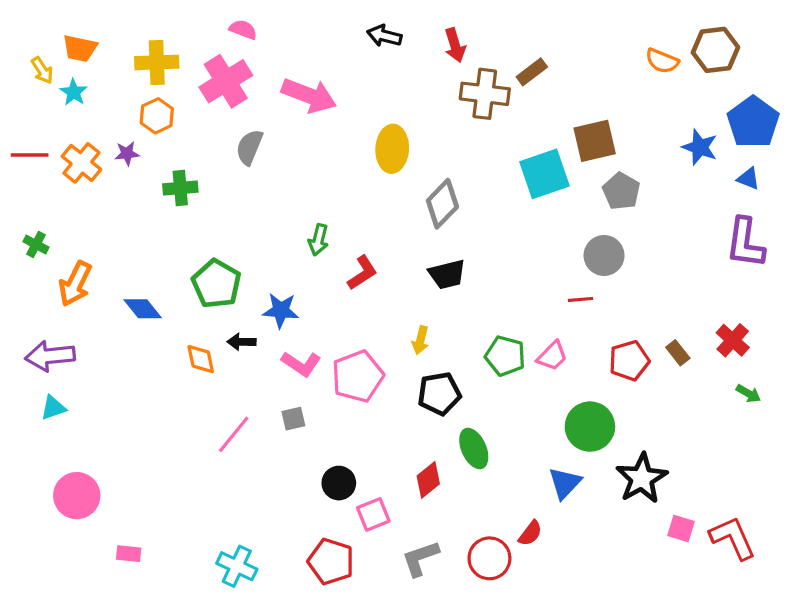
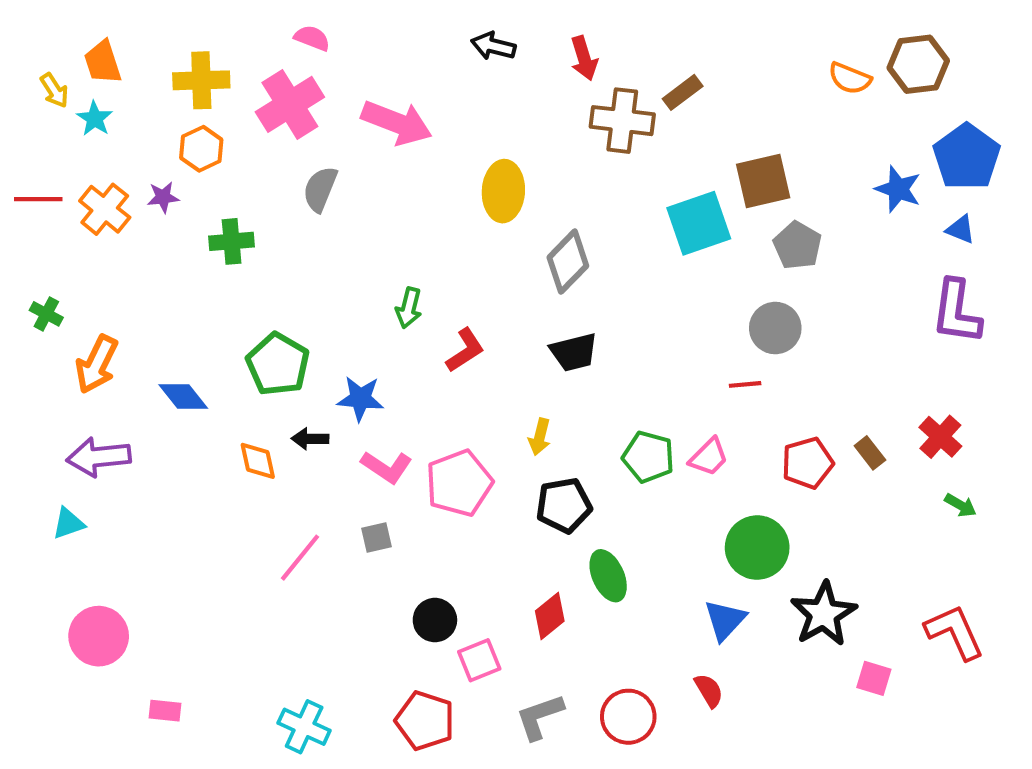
orange trapezoid: (80, 48) -> (103, 62), turned 60
purple arrow: (50, 356) -> (99, 457), moved
red semicircle: (530, 533) -> (709, 690), moved, turned -68
red L-shape: (733, 538) -> (954, 632), moved

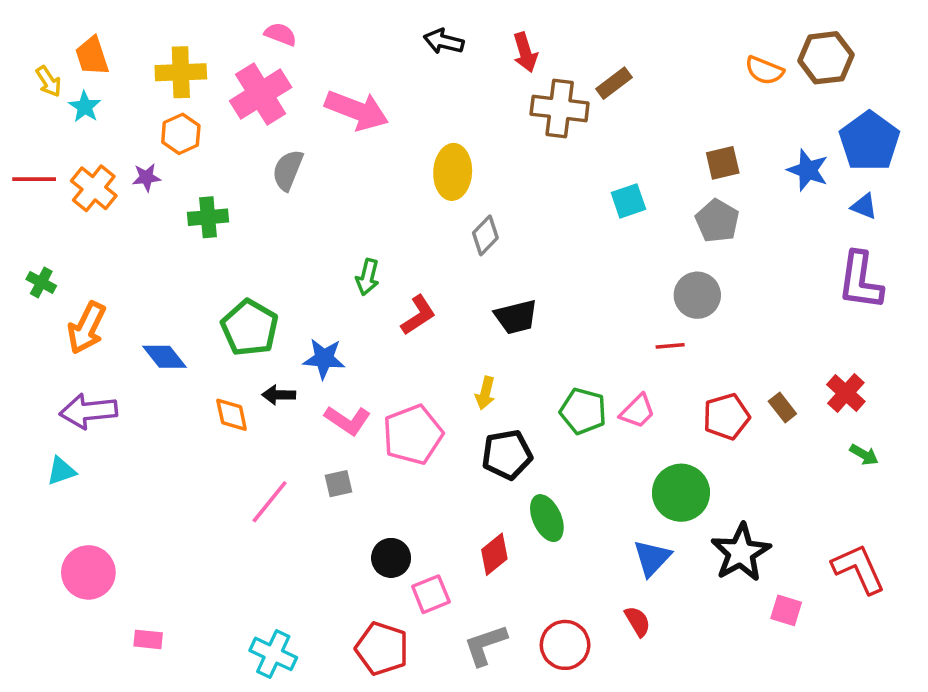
brown square: (763, 181) -> (723, 163), moved, size x0.7
cyan square: (699, 223) -> (628, 201), size x0.6
gray diamond: (568, 262) -> (485, 235), moved, size x0.7

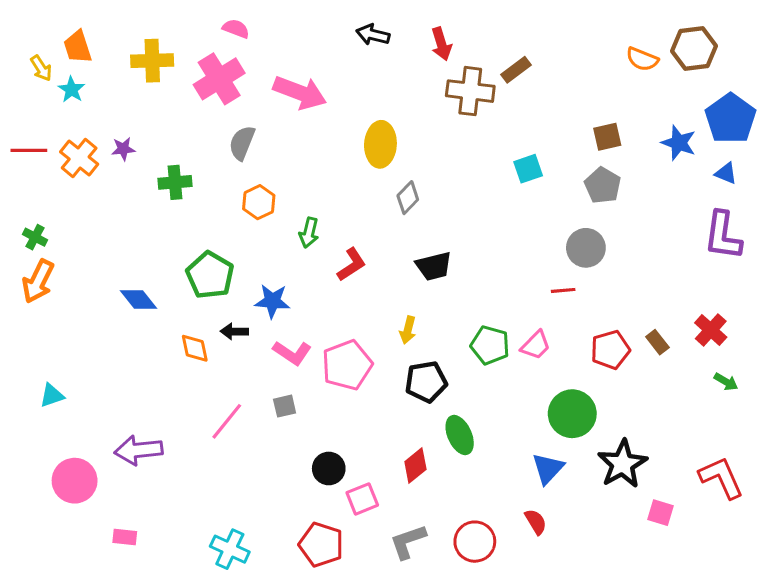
orange hexagon: (181, 134) -> (259, 202), moved
orange arrow: (87, 328) -> (38, 281), moved
purple arrow: (88, 411) -> (138, 450), moved

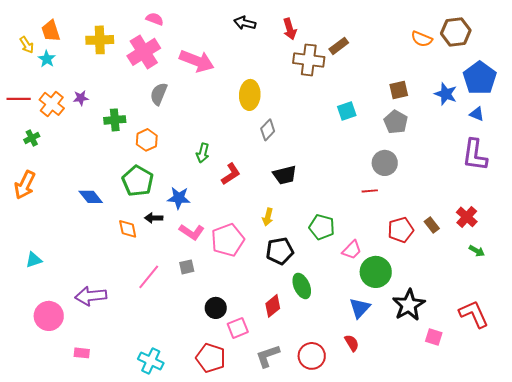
orange hexagon: (259, 202) -> (147, 140), moved
green cross: (35, 237) -> (32, 138), moved, turned 35
pink trapezoid: (536, 345) -> (352, 250), moved

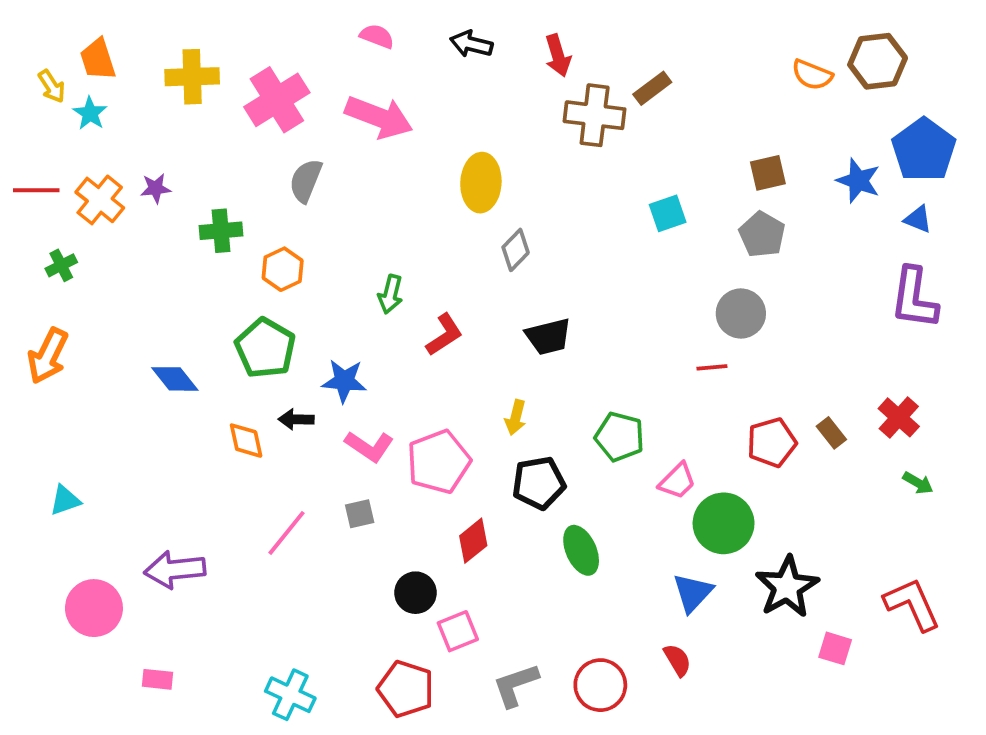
pink semicircle: (155, 19) -> (377, 36), moved
red diamond: (273, 306) -> (473, 541), moved

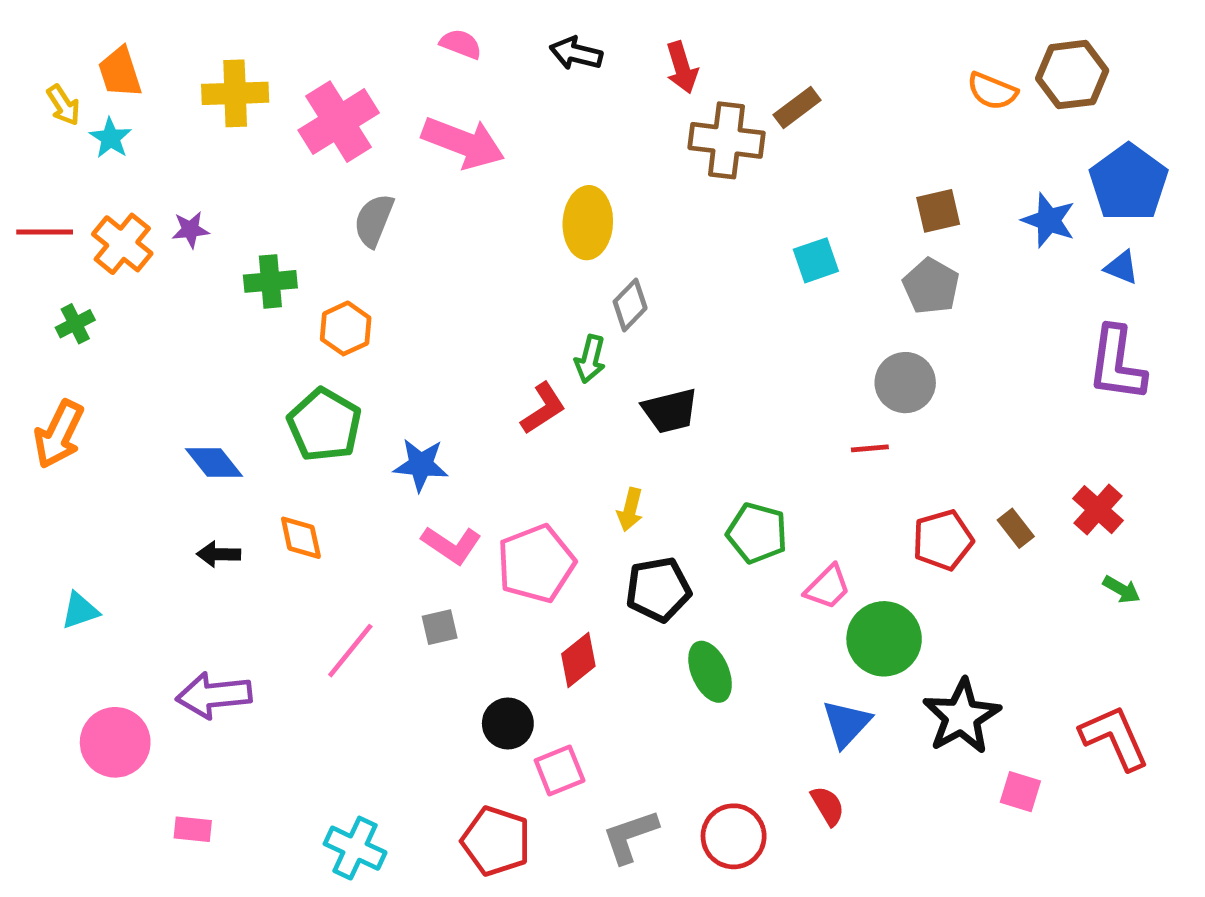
green arrow: (390, 294) -> (590, 359), moved
black arrow: (296, 419) -> (219, 554), moved

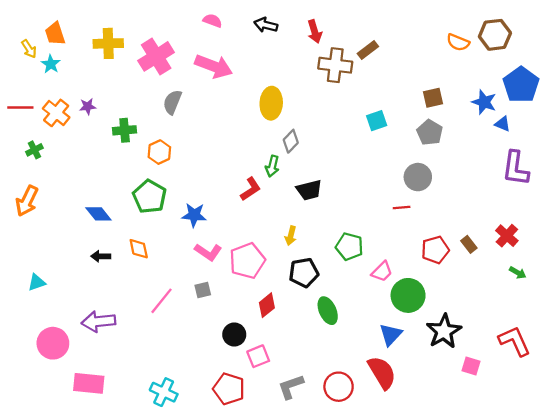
blue triangle: (1122, 267) -> (503, 124), moved
red semicircle: (828, 806) -> (382, 373), size x1.8
pink rectangle: (193, 829) -> (89, 383), size x1.8

